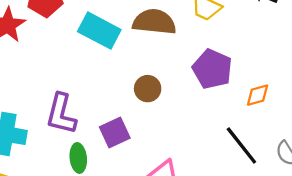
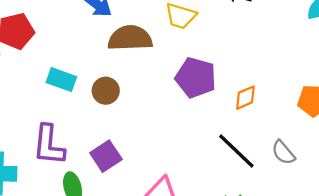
cyan rectangle: (99, 31) -> (61, 80), moved, size x0.7
brown circle: (148, 89) -> (106, 91), moved

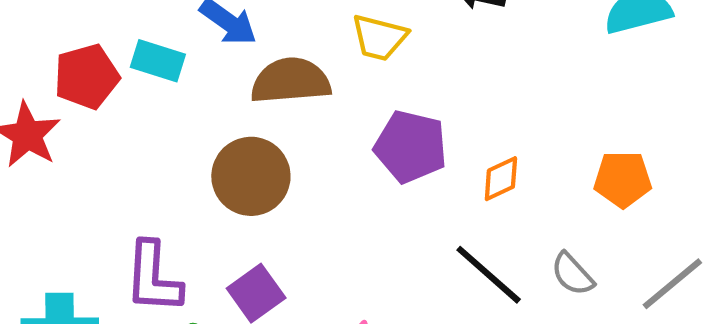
cyan rectangle: (61, 80) -> (158, 61), moved
brown circle: (106, 91) -> (251, 176), size x1.6

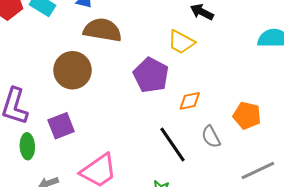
yellow trapezoid: (379, 38) -> (181, 42), moved
gray semicircle: (572, 274) -> (211, 137), moved

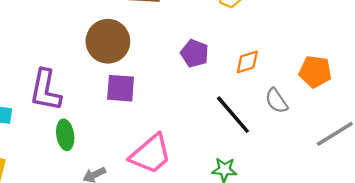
purple pentagon: (151, 75) -> (195, 53), moved, size x0.7
purple square: (61, 126) -> (121, 88), moved, turned 32

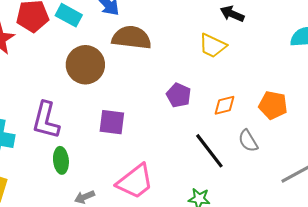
brown circle: (108, 41) -> (85, 65), moved
orange pentagon: (315, 72) -> (273, 105), moved

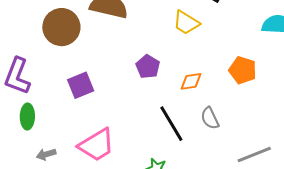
orange pentagon: (273, 105) -> (243, 70), moved
purple square: (112, 122) -> (81, 85), turned -36

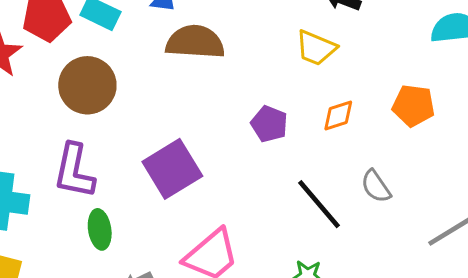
brown circle: (61, 27) -> (87, 85), moved
orange diamond: (191, 81) -> (338, 116), moved
purple square: (81, 85) -> (172, 169), size x1.4

